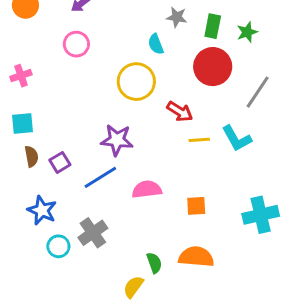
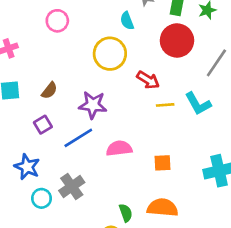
brown semicircle: (31, 156) -> (49, 90), moved, turned 48

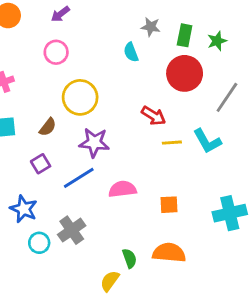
yellow circle: (110, 54) -> (80, 97), moved

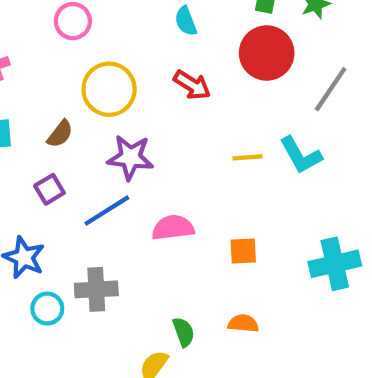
red arrow: (154, 116) -> (192, 85), moved
gray cross: (72, 230) -> (96, 289), turned 32
orange semicircle: (169, 253) -> (243, 323), size x0.6

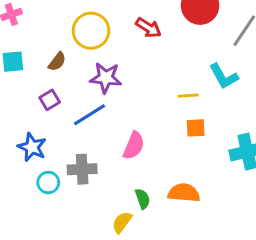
yellow line: (247, 157) -> (188, 96), moved
pink semicircle: (173, 228) -> (134, 146), moved, turned 120
orange square: (243, 251) -> (196, 128), moved
orange semicircle: (243, 323) -> (184, 193), size x1.5

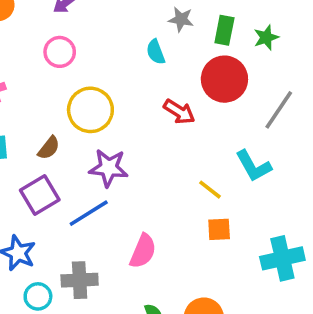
red arrow: (148, 28) -> (179, 112), moved
yellow line: (188, 96) -> (210, 190), turned 42
purple square: (50, 100) -> (40, 195), size x1.5

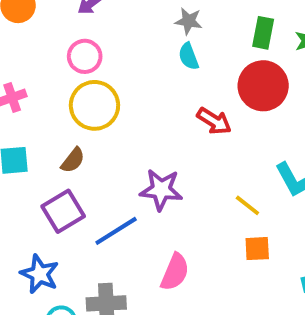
gray star: (181, 19) -> (189, 21), moved
yellow circle: (90, 110) -> (94, 105), moved
purple star: (109, 168) -> (161, 190), moved

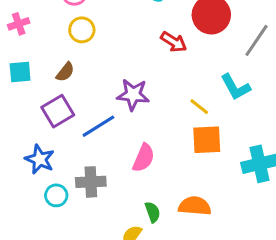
yellow circle: (94, 105) -> (82, 30), size x0.7
orange square: (257, 249) -> (207, 140), size x1.5

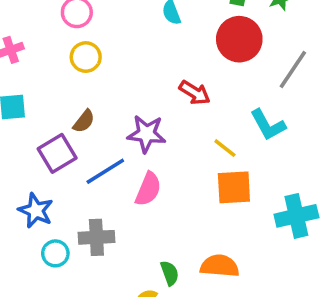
red arrow: (174, 42) -> (195, 93), moved
brown semicircle: (65, 72) -> (84, 121), moved
pink semicircle: (144, 158) -> (148, 189), moved

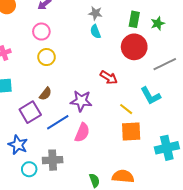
gray line: (293, 70) -> (165, 64), turned 30

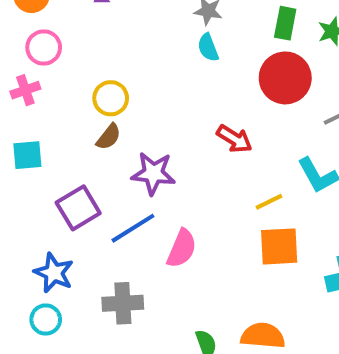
pink circle: (41, 32) -> (44, 47), moved
brown semicircle: (45, 94) -> (109, 137), moved
purple star: (81, 101) -> (153, 173), moved
yellow line: (126, 109) -> (269, 202), turned -64
cyan circle: (29, 169) -> (46, 319), moved

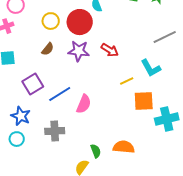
red circle: (285, 78) -> (80, 22), moved
yellow circle: (111, 98) -> (51, 21), moved
purple star: (153, 173) -> (79, 51), moved
orange square: (279, 246) -> (144, 101), moved

